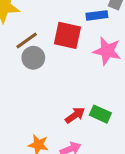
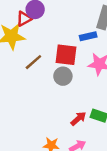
gray circle: (33, 58) -> (63, 76), moved

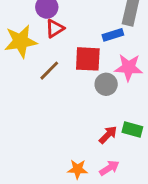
red triangle: (24, 19) -> (55, 28), moved
gray circle: (63, 76) -> (106, 84), moved

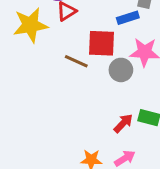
brown line: (49, 71) -> (76, 61), moved, turned 70

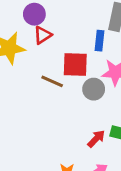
blue rectangle: (128, 18) -> (100, 41), turned -66

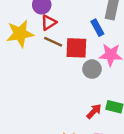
blue rectangle: (100, 41) -> (97, 28), turned -35
brown line: (52, 81) -> (53, 42), moved

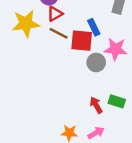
blue rectangle: (97, 28) -> (94, 27), moved
red arrow: (94, 111) -> (96, 105), turned -77

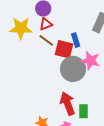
gray circle: (96, 62) -> (73, 69), size x1.6
green rectangle: (117, 101) -> (83, 111), moved, turned 64
red arrow: (96, 105) -> (67, 104), size x1.6

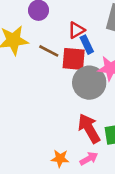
red triangle: (46, 24) -> (76, 30), moved

